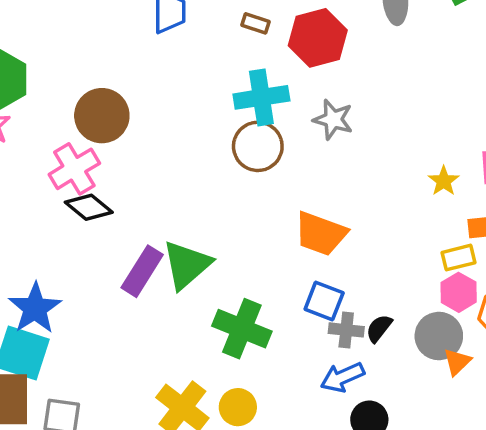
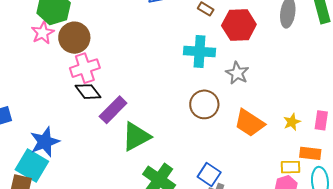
brown circle: (102, 116) -> (74, 38), moved
brown circle: (258, 146) -> (204, 104), moved
orange trapezoid: (321, 234) -> (249, 123), moved
purple rectangle: (142, 271) -> (113, 110), moved

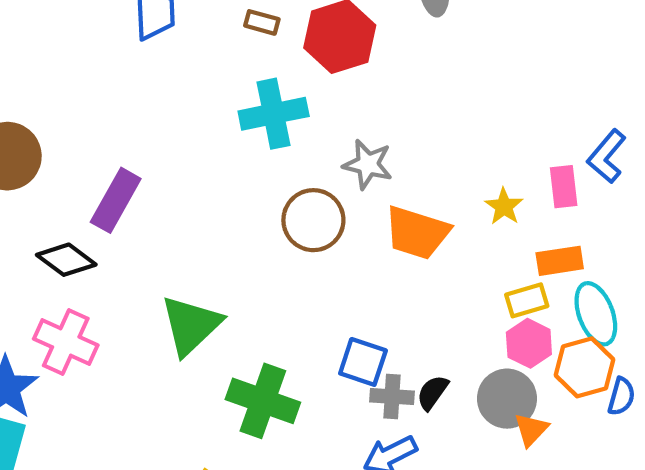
pink cross: (85, 68) -> (66, 342), moved, turned -32
gray star: (237, 73) -> (368, 164), moved
purple rectangle: (113, 110) -> (116, 200), moved

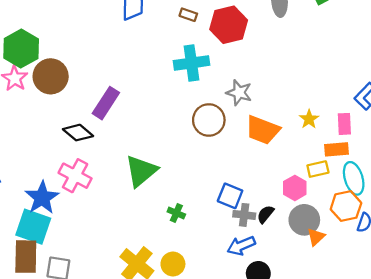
pink rectangle: (564, 187) -> (344, 124), moved
pink hexagon: (529, 343) -> (295, 188), moved
green cross: (263, 401) -> (176, 213), size x0.5

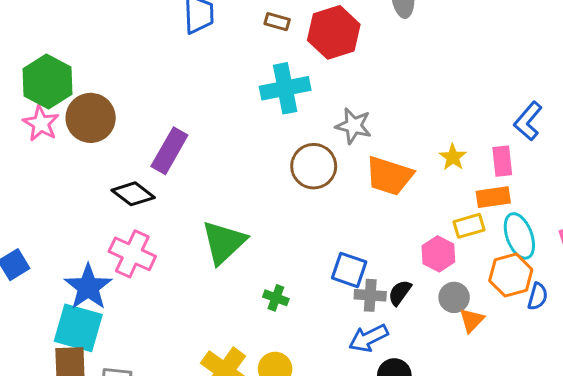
gray circle: (304, 220) -> (454, 297), size x0.7

